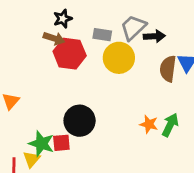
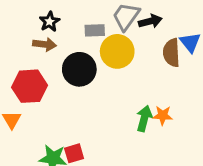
red hexagon: (70, 54) -> (30, 86), moved
black circle: (80, 121) -> (79, 69), moved
green arrow: (170, 125) -> (144, 118), moved

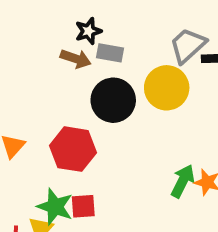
gray rectangle: (95, 30) -> (110, 53), moved
red hexagon: (30, 86) -> (73, 149), moved

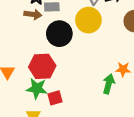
green arrow: (183, 181) -> (109, 84), moved
green star: (55, 207) -> (37, 89), moved

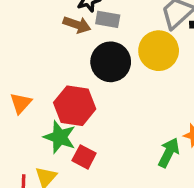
red square: (55, 98) -> (84, 157), turned 32

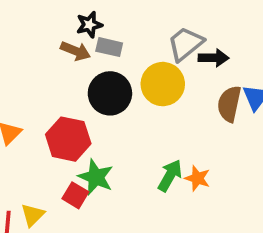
green star: (60, 137) -> (96, 177), moved
green arrow: (169, 153) -> (170, 175), moved

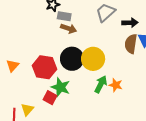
brown arrow: (75, 51) -> (69, 29), moved
black arrow: (214, 58) -> (130, 23), moved
yellow circle: (163, 84) -> (93, 59), moved
black circle: (110, 93) -> (72, 59), moved

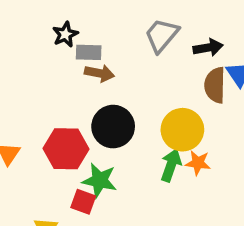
yellow circle: (93, 59) -> (182, 130), moved

